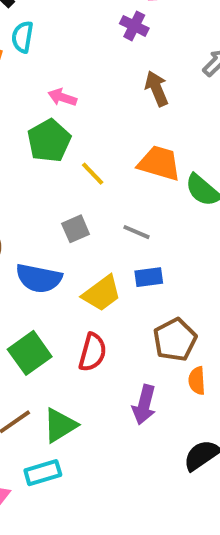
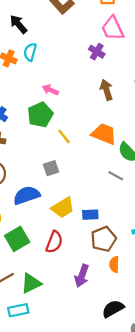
gray line: (136, 232) -> (116, 176), moved
blue rectangle: (149, 277) -> (90, 215), moved
blue semicircle: (39, 278) -> (27, 195), turned 144

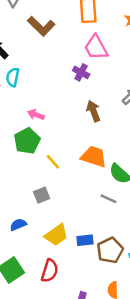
blue semicircle: (27, 195) -> (18, 225), size x0.6
brown pentagon: (104, 239) -> (110, 250), moved

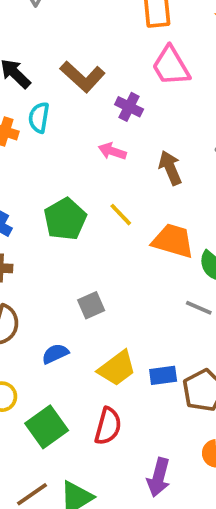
brown L-shape: (41, 26) -> (83, 77), moved
purple cross: (81, 72) -> (129, 107), moved
pink arrow: (36, 115) -> (112, 151), moved
yellow line: (53, 162) -> (121, 215), moved

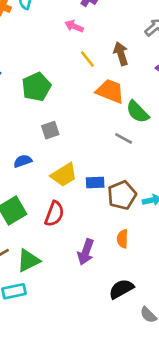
brown arrow: (170, 168) -> (121, 54), moved
yellow line: (121, 215) -> (87, 59), moved
green pentagon: (65, 219) -> (36, 87), moved

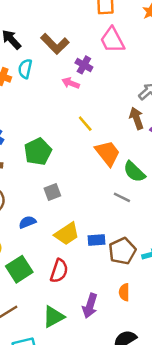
pink arrow: (74, 26) -> (71, 83), moved
brown arrow: (121, 54) -> (136, 118), moved
orange trapezoid: (110, 91) -> (108, 153), turned 32
green triangle: (28, 261) -> (53, 317), moved

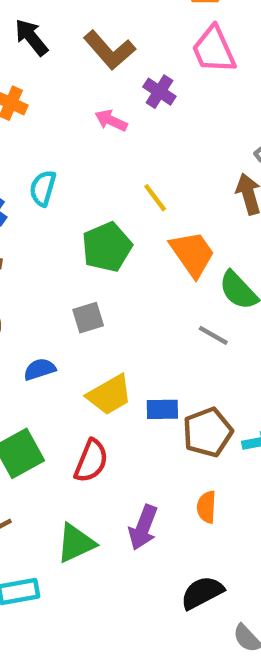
cyan semicircle: (25, 69) -> (43, 188), moved
pink arrow: (71, 83) -> (111, 121), moved
green pentagon: (38, 152) -> (107, 247), moved

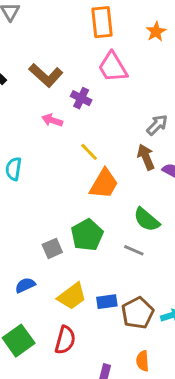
yellow line: (155, 198) -> (89, 152), moved
green pentagon: (107, 247) -> (87, 235), moved
orange trapezoid: (192, 254) -> (104, 184), moved, turned 72

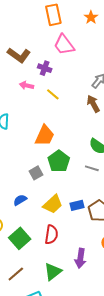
yellow line: (89, 152) -> (53, 94), moved
orange trapezoid: (104, 184) -> (45, 136), moved

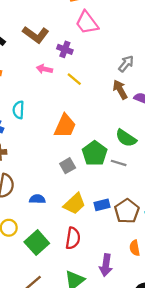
green pentagon: (59, 161) -> (95, 153), moved
gray square: (36, 173) -> (68, 166), moved
blue semicircle: (20, 200) -> (37, 199), turned 32

